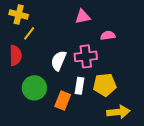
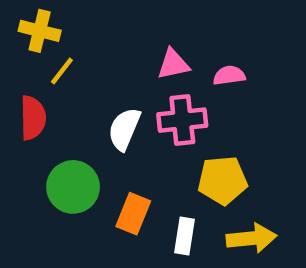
pink triangle: (83, 17) -> (173, 64), moved
white rectangle: (79, 86) -> (185, 236), moved

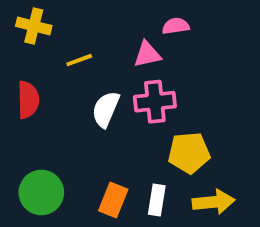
yellow line: (62, 71) -> (79, 60), moved, turned 32
pink semicircle: (229, 75) -> (176, 26), moved
green circle: (73, 187) -> (41, 192), moved
orange rectangle: (133, 214) -> (113, 200), moved

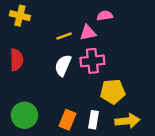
yellow line: (79, 60) -> (64, 36), moved

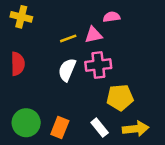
orange rectangle: (67, 120) -> (60, 128), moved
white rectangle: (94, 120) -> (100, 128), turned -48

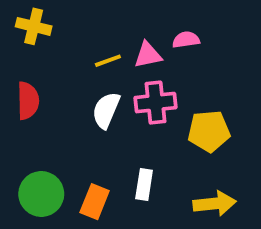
pink semicircle: (112, 17) -> (186, 40), moved
yellow pentagon: (120, 97) -> (209, 131), moved
white rectangle: (100, 128) -> (144, 184), moved, turned 48

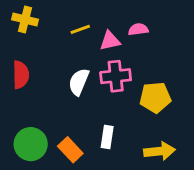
yellow line: (108, 61) -> (80, 29), moved
orange rectangle: (95, 202) -> (70, 150), turned -65

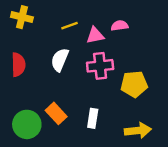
white semicircle: (79, 82) -> (60, 60), moved
orange rectangle: (70, 150) -> (56, 113), moved

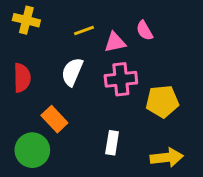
pink semicircle: (120, 26) -> (145, 31), turned -112
orange rectangle: (56, 113) -> (54, 119), moved

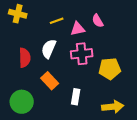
red semicircle: (22, 78) -> (25, 58), moved
orange rectangle: (54, 119) -> (50, 81), moved

